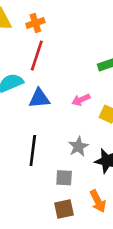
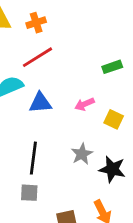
red line: (37, 56) -> (38, 57), turned 40
gray square: (64, 178) -> (29, 193), moved

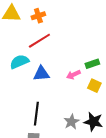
green rectangle: (112, 67) -> (92, 64), moved
gray star: (82, 154) -> (71, 122), moved

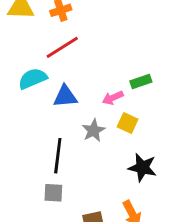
yellow square: (94, 86) -> (128, 123), moved
gray star: (71, 122) -> (93, 130), moved

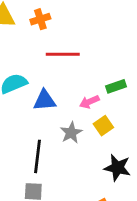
red line: (62, 47) -> (63, 54), moved, turned 32
yellow square: (128, 123) -> (103, 126), turned 30

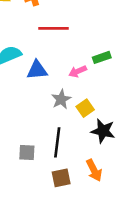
yellow square: (103, 126) -> (85, 108), moved
black line: (38, 156) -> (57, 142), moved

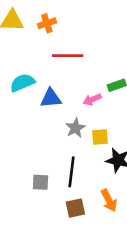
yellow square: (85, 108) -> (100, 137), turned 30

